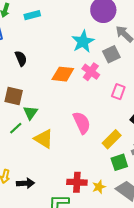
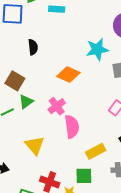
pink cross: (91, 72) -> (57, 106), moved
yellow triangle: (44, 139) -> (35, 145), moved
green square: (119, 162) -> (84, 176), moved

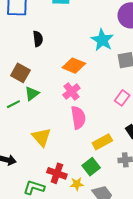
cyan star: (97, 49) -> (102, 40), turned -30
pink cross: (57, 106) -> (71, 91), moved
green square: (84, 176) -> (91, 167), turned -36

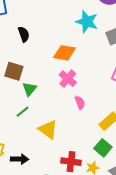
green line: (13, 104) -> (22, 112), moved
pink semicircle: (78, 118) -> (80, 103), size x0.6

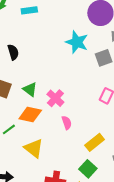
orange diamond: (64, 53) -> (30, 114), moved
green triangle: (30, 89) -> (30, 89), moved, turned -35

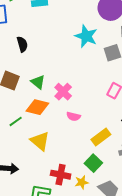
pink semicircle: (67, 123) -> (74, 116), turned 120

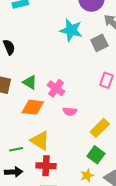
green line: (16, 121) -> (16, 149), moved, turned 32
red cross: (61, 175) -> (46, 166), moved

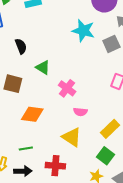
green triangle: (30, 82) -> (43, 67), moved
orange diamond: (33, 107) -> (32, 114), moved
yellow triangle: (40, 140) -> (72, 137), moved

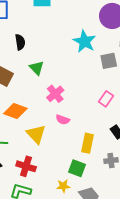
yellow rectangle: (110, 129) -> (88, 143), turned -48
yellow triangle: (72, 137) -> (36, 134), moved
green square: (106, 156) -> (77, 168), turned -30

